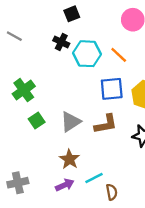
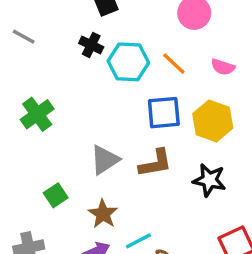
green square: (37, 121) -> (56, 195), moved

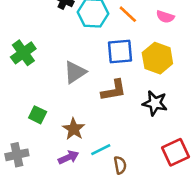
gray triangle: (105, 160) -> (75, 72), moved
green square: (56, 195) -> (38, 115), turned -30

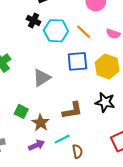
brown L-shape: (114, 90) -> (72, 110), moved
green square: (38, 115) -> (21, 111), moved

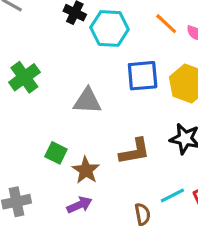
orange line: (84, 32) -> (166, 24), moved
gray triangle: (42, 78) -> (87, 101), turned 36
cyan line: (62, 139) -> (172, 195), moved

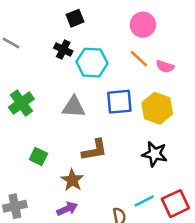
gray triangle: (87, 101) -> (74, 107), moved
brown L-shape: (135, 151) -> (95, 150), moved
green square: (56, 153) -> (38, 157), moved

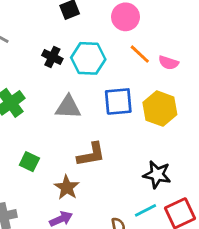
pink circle: (143, 25) -> (125, 17), moved
black cross: (63, 50) -> (52, 57), moved
black star: (155, 154) -> (157, 175), moved

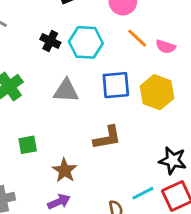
brown L-shape: (91, 154) -> (107, 138), moved
green square: (29, 162) -> (28, 145), turned -36
black star: (157, 175) -> (173, 160), moved

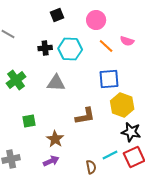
black cross: (50, 41) -> (45, 48), turned -32
pink semicircle: (166, 47) -> (127, 41), moved
blue square: (116, 85) -> (109, 79), moved
yellow hexagon: (157, 92) -> (122, 105), moved

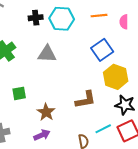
pink semicircle: (127, 41) -> (124, 22), moved, turned 72
orange line: (106, 46) -> (99, 16), turned -49
blue square: (109, 79) -> (102, 50), turned -30
brown L-shape: (85, 116) -> (86, 100), moved

